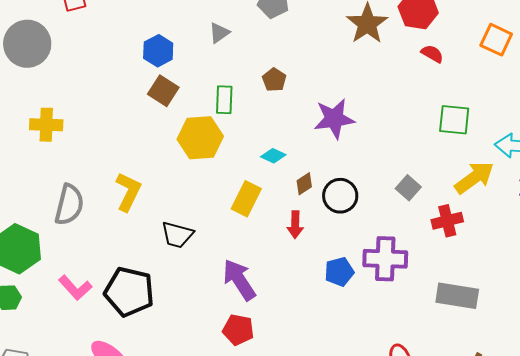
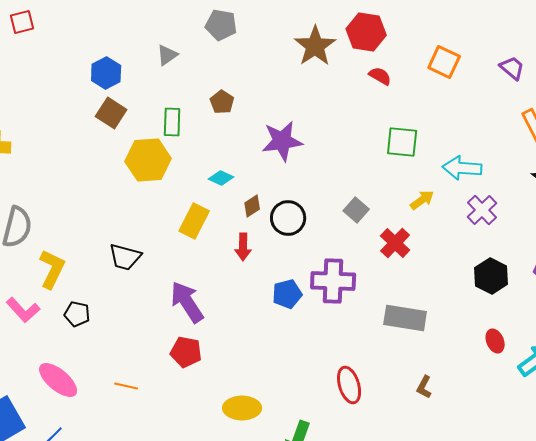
yellow arrow: (474, 178) -> (422, 200), size x0.6
yellow L-shape: (128, 192) -> (52, 269), moved
red cross: (447, 221) -> (395, 243), turned -32
black pentagon: (129, 292) -> (77, 314), size x0.5

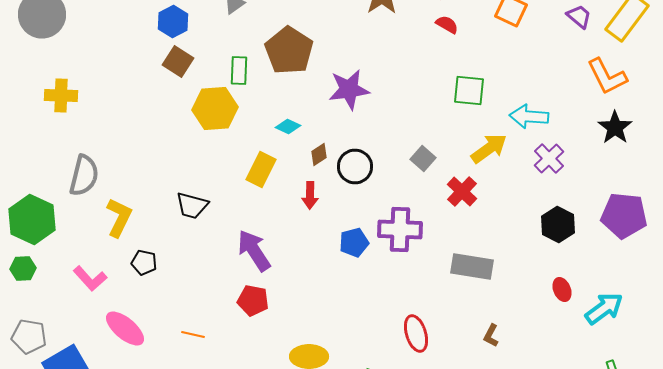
brown pentagon: (222, 102) -> (289, 50), size x2.0
yellow arrow: (422, 200) -> (489, 148), size x1.5
pink L-shape: (23, 310) -> (90, 278), moved

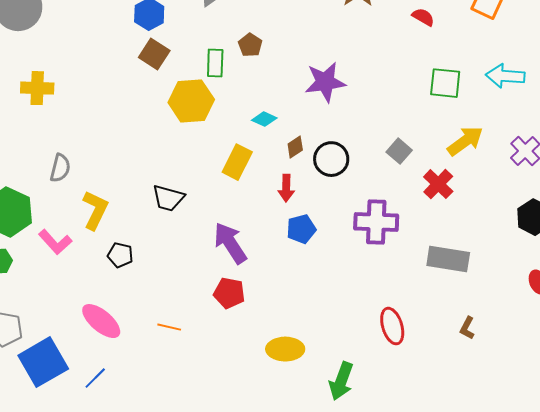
brown pentagon: (289, 50) -> (250, 45), moved, size x0.5
cyan arrow: (529, 116) -> (505, 76), moved
gray semicircle: (84, 176) -> (60, 168), size x0.7
blue pentagon: (354, 242) -> (301, 229), moved
pink L-shape: (90, 278) -> (55, 242), moved

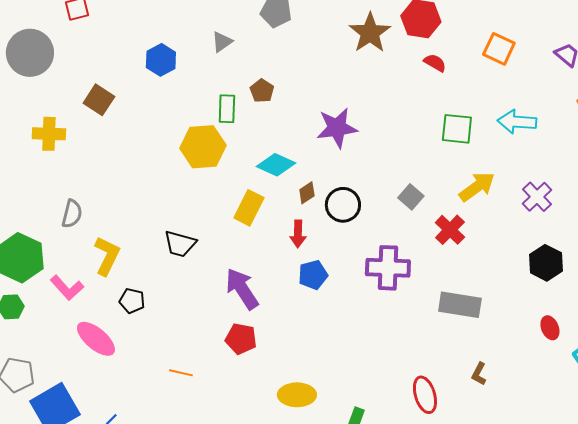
brown square: (154, 54) -> (99, 100), moved
cyan diamond: (264, 119) -> (276, 165), size x1.5
pink ellipse: (101, 321) -> (96, 339), moved
red ellipse: (392, 326) -> (425, 395), moved

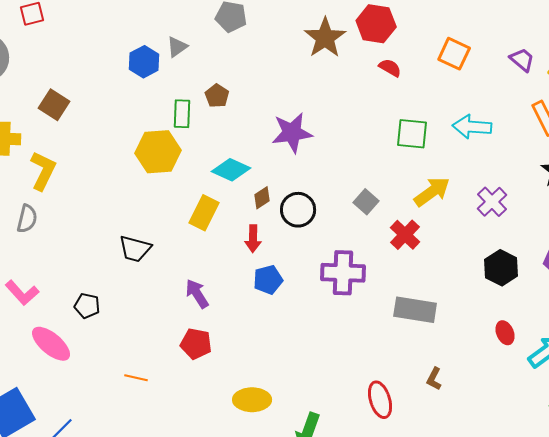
blue hexagon: (161, 60) -> (144, 62), moved
yellow L-shape: (107, 256) -> (43, 171), moved
purple arrow: (242, 289) -> (197, 294), size x0.7

